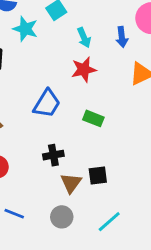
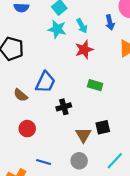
cyan star: (25, 29) -> (57, 29), moved
blue trapezoid: (47, 104) -> (45, 82), moved
black cross: (53, 155) -> (64, 107), moved

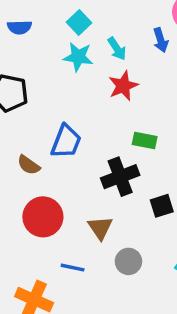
black cross: (64, 107) -> (120, 177), moved, size x1.5
red circle: (27, 129) -> (43, 217), size x1.5
brown triangle: (83, 135) -> (100, 228), moved

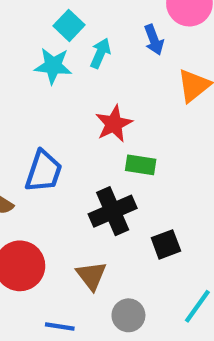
cyan square: (79, 23) -> (69, 25), moved
cyan arrow: (117, 49) -> (100, 53), turned -120
red star: (123, 86) -> (114, 124), moved

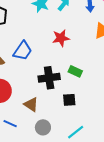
green rectangle: (141, 165) -> (75, 71), moved
brown triangle: (91, 276) -> (31, 104), turned -35

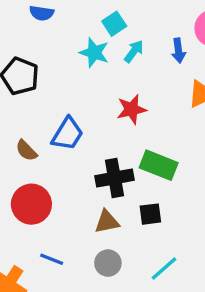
green rectangle: (75, 71) -> (159, 165), size x1.5
brown triangle: (31, 104) -> (107, 222), moved, turned -42

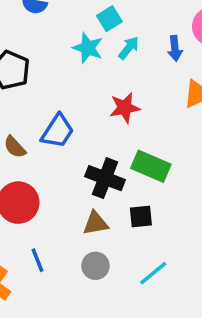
black cross: (115, 178) -> (105, 178), turned 30
blue line: (52, 259) -> (38, 260), turned 45

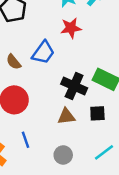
red star: (125, 108) -> (71, 28), moved
gray circle: (95, 266) -> (63, 155), moved

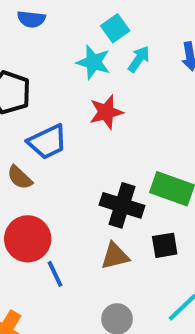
blue trapezoid: (43, 52) -> (47, 142), moved, turned 35
blue line: (26, 140) -> (55, 274), moved

